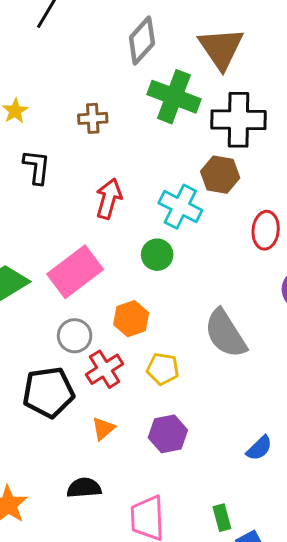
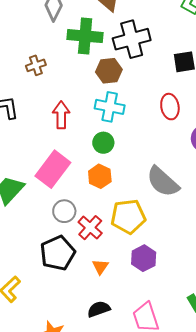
brown hexagon: (220, 175) -> (109, 71), moved
orange hexagon: (131, 319) -> (100, 176), moved
yellow pentagon: (163, 369) -> (128, 217), size x1.6

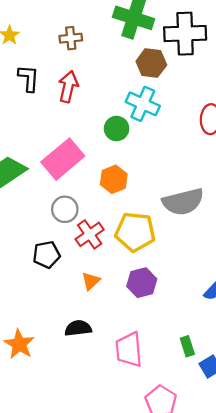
red arrow: (61, 115) -> (68, 87), moved
green circle: (103, 143) -> (117, 129), moved
gray semicircle: (163, 182) -> (183, 202), turned -69
black pentagon: (58, 253) -> (46, 255), size x0.7

